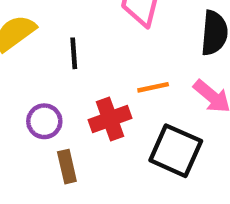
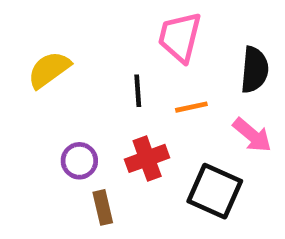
black line: (74, 53) -> (138, 91), moved
orange line: (153, 87) -> (191, 107), moved

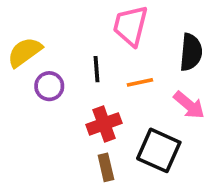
purple circle: (79, 161) -> (49, 86), moved
brown rectangle: (103, 207) -> (106, 167), moved

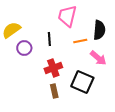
orange line: (140, 82) -> (80, 41), moved

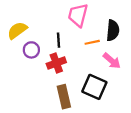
red cross: (53, 68) -> (56, 63), moved
brown rectangle: (54, 91) -> (64, 97), size x1.5

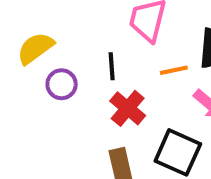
red cross: (56, 63) -> (128, 108), moved, turned -30

